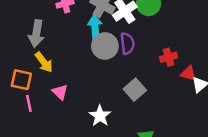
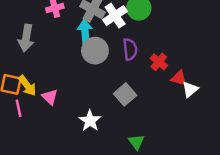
purple semicircle: (127, 43) -> (130, 49), moved
red cross: (169, 57) -> (159, 62), turned -35
yellow arrow: (44, 62) -> (27, 86), moved

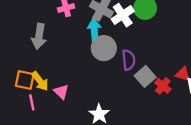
purple semicircle: (130, 49) -> (129, 60), moved
red cross: (159, 62) -> (163, 86), moved
gray square: (125, 94) -> (145, 76), moved

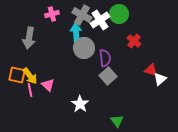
gray square: (145, 76) -> (108, 76), moved
red cross: (163, 86) -> (134, 41), moved
pink line: (32, 102) -> (30, 90), moved

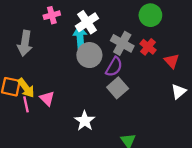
green circle: (119, 14) -> (150, 15), moved
gray cross: (82, 15) -> (122, 43), moved
white cross: (100, 20) -> (87, 22), moved
purple semicircle: (105, 58) -> (114, 67), turned 36
red triangle: (151, 70) -> (172, 61), moved, turned 32

